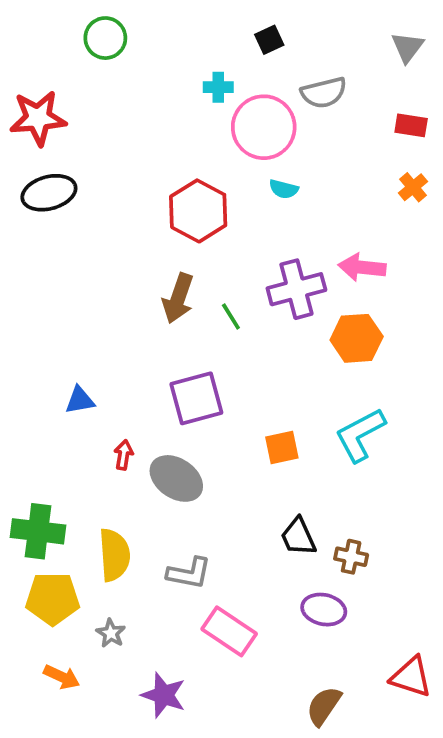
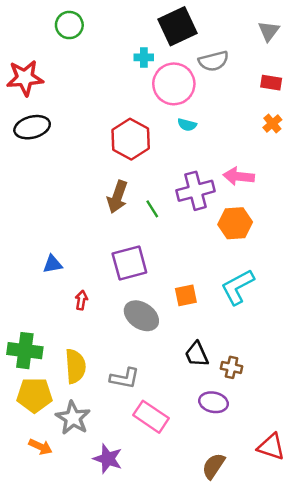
black square: (269, 40) -> (177, 26), size x2.0
gray ellipse: (176, 478) -> (141, 316), moved
gray star: (111, 633) -> (73, 418), size x1.8

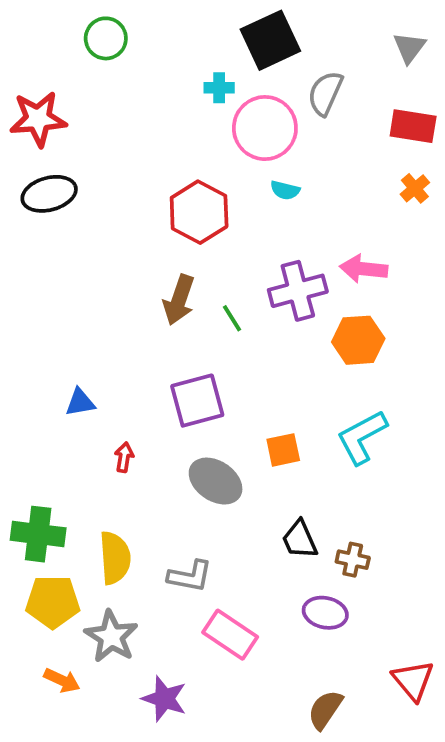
gray semicircle: (213, 61) -> (325, 93), turned 128
red rectangle: (271, 83) -> (413, 126), size x1.4
red triangle: (271, 447) -> (413, 680), turned 32

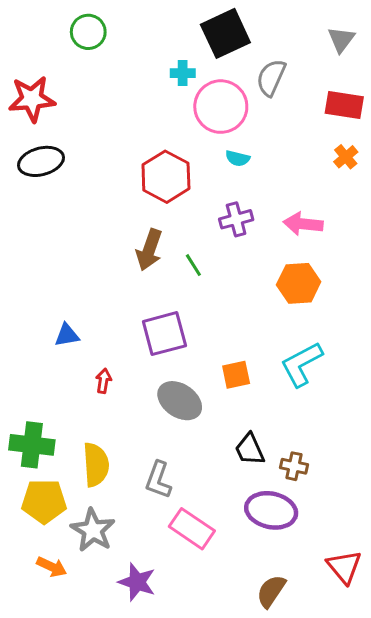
purple cross: (298, 291) -> (236, 219), moved, size x0.7
gray L-shape: (190, 576) -> (158, 480), turned 99
purple ellipse: (325, 613) -> (271, 510), size x1.4

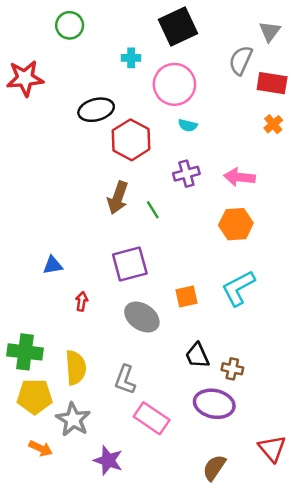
cyan cross: (183, 73) -> (131, 58), moved
gray semicircle: (271, 78) -> (241, 60), moved
black ellipse: (41, 161) -> (96, 110), moved

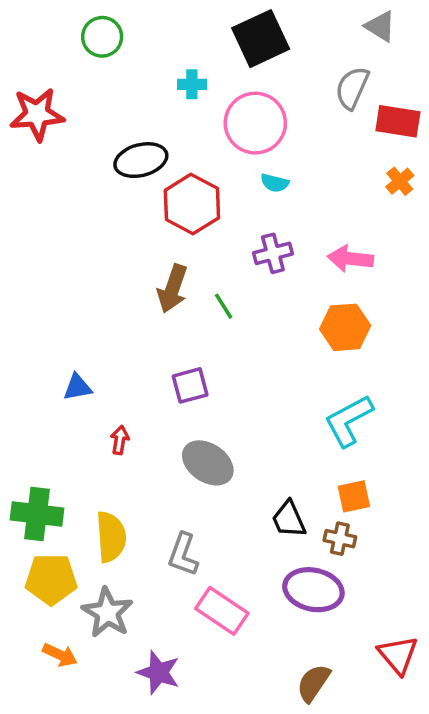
gray triangle: (270, 31) -> (380, 26), moved, turned -35
purple square: (130, 264) -> (190, 385), size x0.7
orange square: (186, 297) -> (354, 496), moved

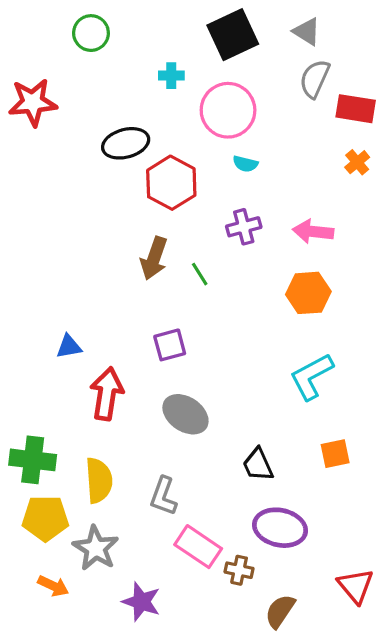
gray triangle: (380, 26) -> (307, 31), moved
red arrow: (120, 440) -> (107, 394), size x2.0
orange square: (354, 496) -> (335, 454), moved
brown cross: (340, 539) -> (239, 570), moved

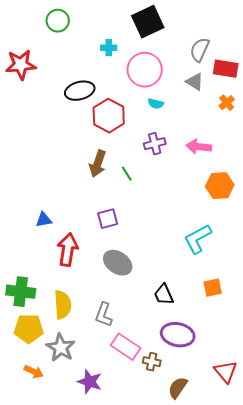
gray triangle: (307, 31) -> (195, 82), moved
orange hexagon: (308, 293) -> (220, 186), moved

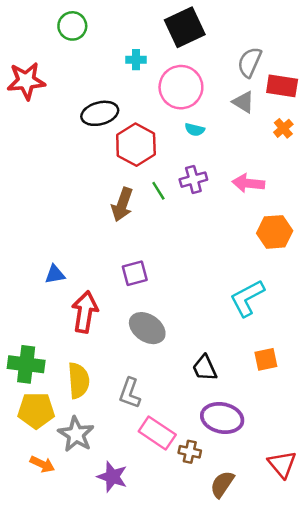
green line: (127, 174) -> (158, 191), moved

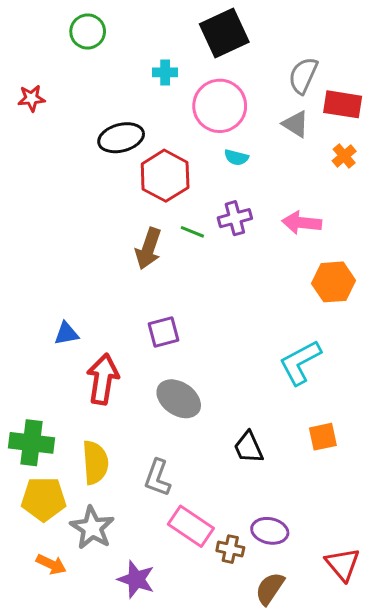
red star: (26, 81) -> (31, 98), size x0.6
green line: (158, 191) -> (192, 232), turned -36
purple ellipse: (222, 418) -> (270, 531), moved, size x0.7

